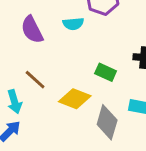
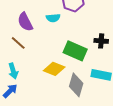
green rectangle: (106, 72) -> (75, 51), size x1.6
brown line: (35, 80) -> (18, 43), moved

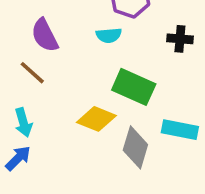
cyan semicircle: (53, 18) -> (109, 35), moved
black cross: (101, 41) -> (180, 39), moved

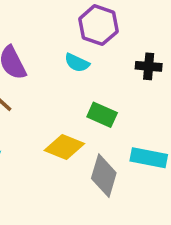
cyan semicircle: (109, 35) -> (77, 63), turned 30
green rectangle: (134, 87) -> (102, 115), size x0.7

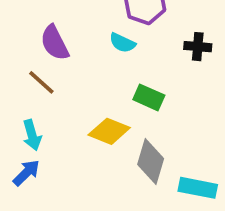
cyan rectangle: (149, 158) -> (198, 188), moved

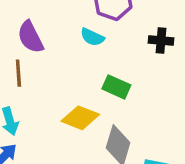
brown line: (41, 82) -> (18, 73), turned 44

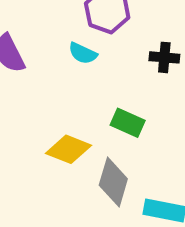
green rectangle: (116, 87) -> (128, 123), moved

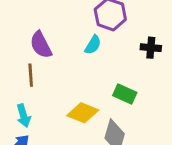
cyan semicircle: (83, 53) -> (93, 45), turned -84

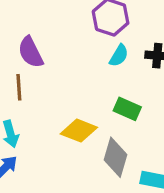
cyan semicircle: (93, 45) -> (119, 56), moved

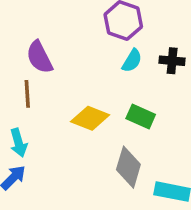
yellow diamond: (79, 131) -> (90, 118), moved

